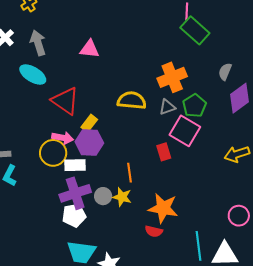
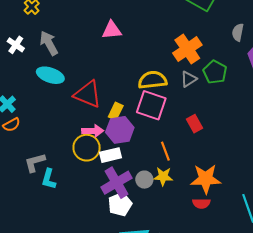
pink triangle: (90, 49) -> (112, 30), moved
pink square: (185, 131) -> (151, 105), moved

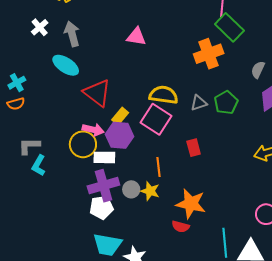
orange cross: (187, 49) -> (209, 54), moved

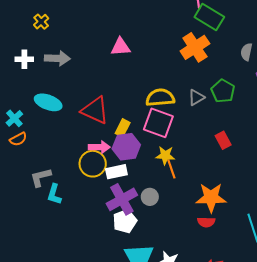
white cross: (40, 27) -> (24, 59), turned -36
gray arrow: (72, 34) -> (57, 58), turned 120
cyan ellipse: (66, 65) -> (48, 102), moved
red rectangle: (194, 148) -> (223, 140), moved
yellow star: (150, 191) -> (165, 155), moved

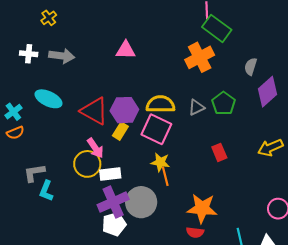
pink arrow: (99, 147) -> (95, 148), turned 50
purple hexagon: (126, 147) -> (124, 110), moved
gray circle: (150, 197) -> (141, 202), size x1.8

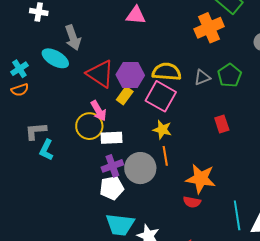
gray arrow: (62, 56) -> (73, 38), moved, turned 60
orange line: (165, 176) -> (165, 156), moved
purple cross: (113, 202) -> (112, 166), size x0.7

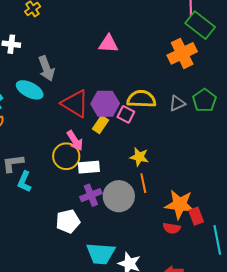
pink square: (161, 96) -> (126, 114), moved, size x0.6
red rectangle: (222, 124) -> (196, 216), moved
white pentagon: (112, 188) -> (68, 221), moved

